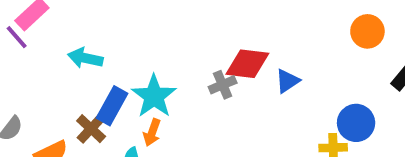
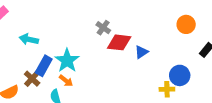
gray cross: (223, 85) -> (103, 28), moved, turned -32
orange arrow: (152, 132) -> (66, 81), turned -72

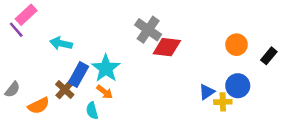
orange circle: (186, 24) -> (237, 45), moved
gray cross: (103, 28) -> (148, 30), size x1.5
blue triangle: (141, 52) -> (207, 92), moved

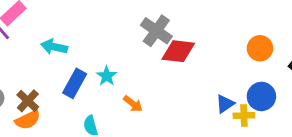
cyan star: (106, 68) -> (107, 76), size x0.6
brown cross: (65, 89) -> (28, 101), moved
orange arrow: (105, 92) -> (133, 104), moved

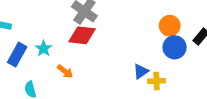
red diamond: (178, 51) -> (82, 35), moved
blue circle: (261, 96) -> (175, 47), moved

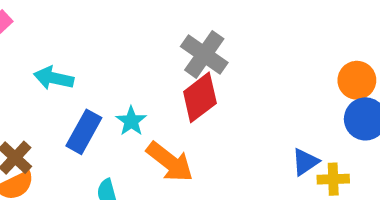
red diamond: (82, 35) -> (200, 97), turned -44
orange arrow: (65, 71) -> (170, 162), size x1.6

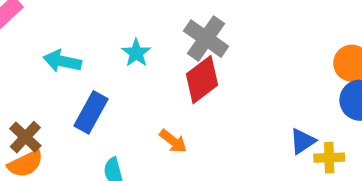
cyan star: (131, 121) -> (136, 53), moved
orange arrow: (170, 162) -> (173, 141), size x0.6

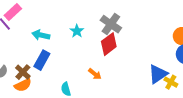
blue rectangle: (91, 112) -> (42, 60), moved
blue triangle: (303, 141) -> (158, 74), size x1.5
yellow cross: (329, 158) -> (171, 82), turned 32

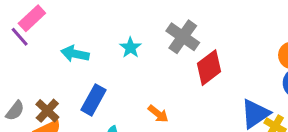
red diamond: (109, 44) -> (209, 68), moved
blue rectangle: (42, 60) -> (94, 100), moved

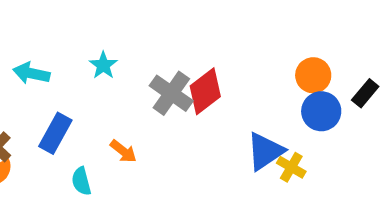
gray cross: (183, 37) -> (171, 93), moved
orange arrow: (158, 114) -> (123, 151), moved

